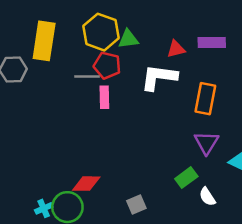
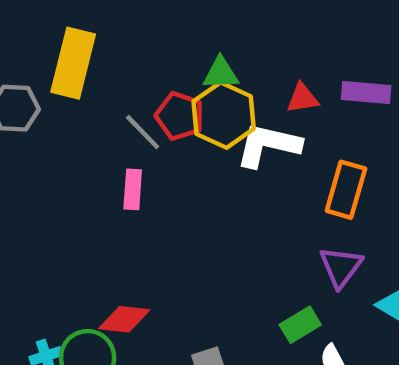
yellow hexagon: (101, 32) -> (224, 115), moved
gray line: (87, 76) -> (143, 132), turned 40
pink rectangle: (104, 97) -> (133, 189), moved

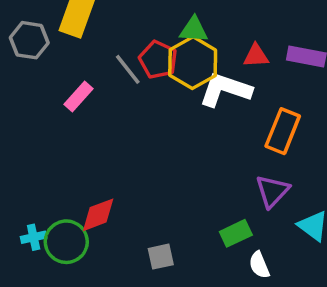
pink rectangle: (133, 189) -> (78, 97), moved, turned 32
red diamond: (124, 319) -> (98, 215), turned -33

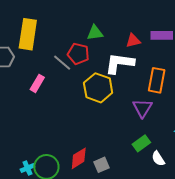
yellow hexagon: (193, 63) -> (98, 88), moved
purple triangle: (272, 191) -> (143, 108), moved
red diamond: (98, 215) -> (79, 158), moved

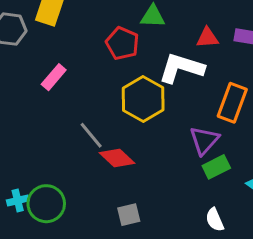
gray line: (62, 63) -> (91, 135), moved
green rectangle: (141, 143) -> (216, 167), moved
red diamond: (79, 158) -> (117, 158), moved, turned 65

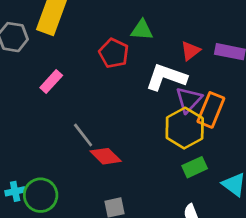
red triangle: (207, 38) -> (190, 51), turned -35
yellow hexagon: (143, 99) -> (185, 128), moved
purple triangle: (204, 140) -> (189, 100), moved

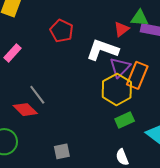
green triangle: (142, 30) -> (140, 18), moved
red diamond: (106, 156) -> (25, 110), moved

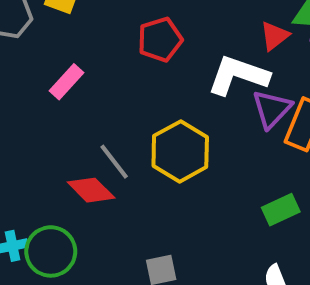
red pentagon: (62, 31) -> (160, 40), turned 30
yellow hexagon: (117, 89) -> (180, 151), moved

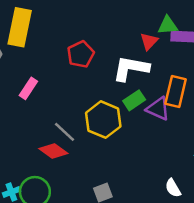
purple triangle: (272, 109) -> (158, 109), moved, turned -40
green rectangle: (281, 210) -> (134, 100), moved

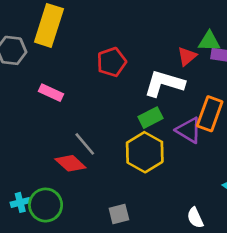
pink rectangle: (28, 88) -> (51, 93), turned 75
green rectangle: (134, 100) -> (150, 118), moved
yellow hexagon: (103, 120) -> (145, 152), moved

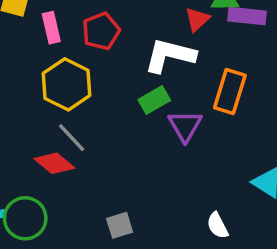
pink rectangle: (51, 93) -> (51, 28), moved, turned 55
purple triangle: (189, 130) -> (185, 126), moved, turned 32
yellow hexagon: (145, 152) -> (67, 84), moved

